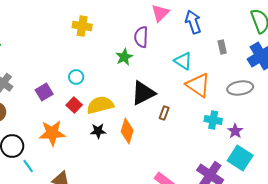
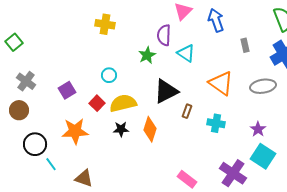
cyan triangle: (183, 61) -> (186, 53), moved
cyan circle: (76, 77) -> (109, 75), moved
cyan cross: (213, 120) -> (216, 123), moved

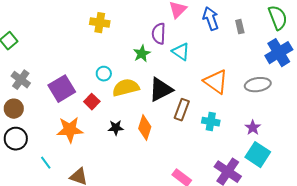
gray rectangle: (245, 45) -> (240, 27), moved
purple square: (67, 90) -> (62, 89), size x1.5
yellow semicircle: (123, 103) -> (126, 88), moved
brown rectangle: (187, 111) -> (182, 110), size x1.5
black circle: (35, 144) -> (16, 139), moved

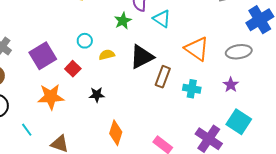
yellow semicircle: (126, 88) -> (107, 55), size x0.6
orange diamond: (145, 128) -> (116, 133), moved
purple star: (253, 128) -> (231, 85), moved

